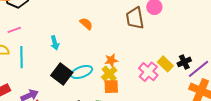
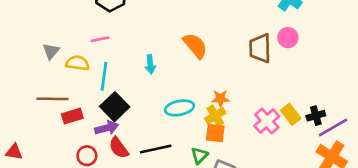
orange semicircle: (86, 24) -> (195, 46), size x1.5
black square: (62, 74) -> (115, 107), moved

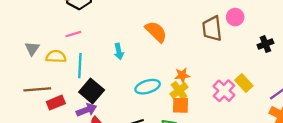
black cross: (316, 116) -> (265, 44), moved

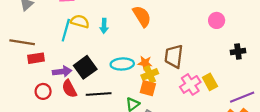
brown trapezoid: (212, 29) -> (174, 56), moved
yellow semicircle: (56, 57) -> (80, 21), moved
orange star: (182, 75) -> (145, 63), moved
black square: (92, 91) -> (85, 67), moved

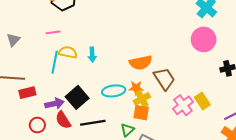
orange semicircle: (142, 16) -> (141, 63), moved, turned 115
pink circle: (217, 20) -> (204, 39), size x1.5
brown trapezoid: (174, 56) -> (164, 79), turned 145

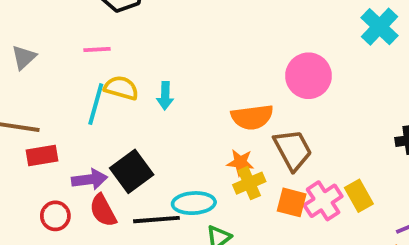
pink circle: (204, 39) -> (308, 76), moved
cyan ellipse: (114, 91) -> (194, 203), moved
orange square: (141, 113) -> (292, 202), moved

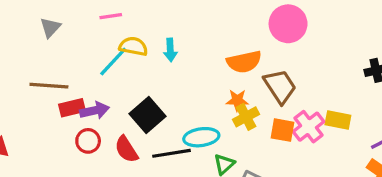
cyan line: (96, 104) -> (113, 61), turned 32
purple arrow: (90, 179) -> (94, 111), moved
yellow rectangle: (359, 196) -> (338, 120), turned -45
red circle: (55, 216) -> (88, 141), moved

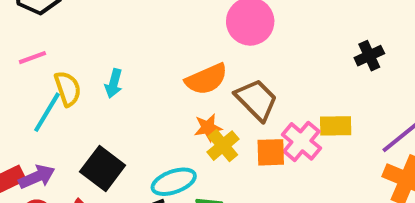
yellow semicircle: (133, 46) -> (68, 89), turned 72
cyan arrow: (170, 50) -> (114, 83), turned 30

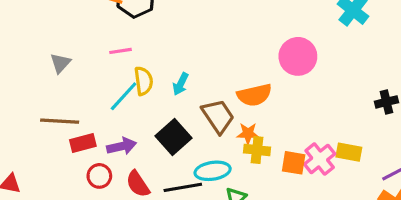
brown trapezoid: (256, 100) -> (218, 116), moved
yellow cross: (223, 146) -> (257, 150), turned 35
black square: (103, 168) -> (174, 137), moved
purple arrow: (37, 177) -> (122, 146), moved

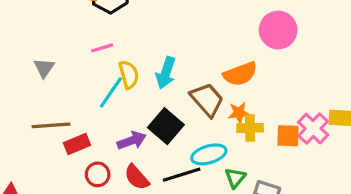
cyan arrow: (181, 84) -> (166, 73), size x1.4
purple arrow: (122, 146) -> (132, 141), moved

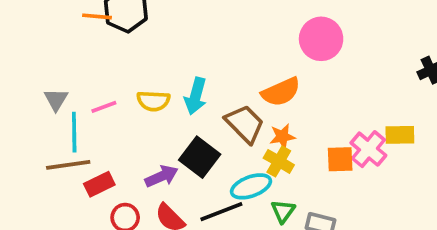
pink line: (102, 48) -> (104, 107), moved
yellow semicircle: (129, 75) -> (153, 101), turned 112
cyan line: (111, 92) -> (74, 132), moved, turned -32
yellow cross: (250, 128) -> (279, 161), moved, turned 35

